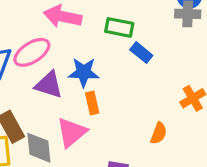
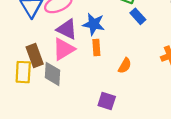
pink triangle: (72, 132) -> (64, 49), moved
orange semicircle: (159, 133) -> (125, 66), moved

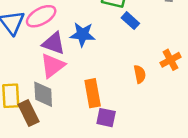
orange rectangle: (96, 47) -> (93, 93), moved, size x1.5
brown rectangle: (35, 56) -> (29, 113), moved
orange semicircle: (125, 66) -> (140, 74), moved, turned -35

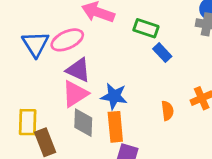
blue star: (83, 34) -> (114, 96), moved
gray diamond: (43, 94) -> (83, 123), moved

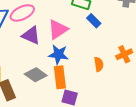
pink triangle: (75, 94) -> (58, 29), moved
gray diamond: (83, 123) -> (36, 75), turned -55

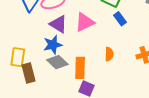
blue star: (58, 54) -> (53, 45), moved, turned -30
orange semicircle: (99, 64) -> (109, 54), moved

